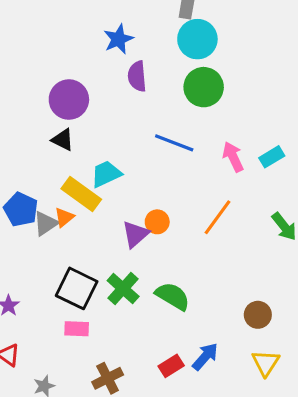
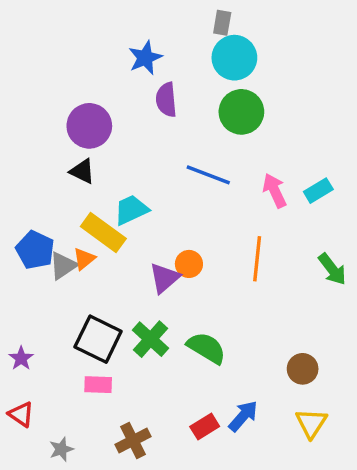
orange line: (218, 217) -> (257, 259), turned -30

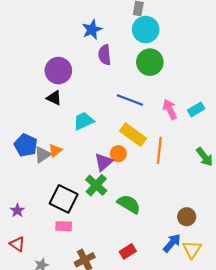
yellow rectangle: (103, 233) -> (133, 135), moved
green cross: (150, 339) -> (96, 185), moved
blue arrow: (243, 416) -> (172, 243), moved

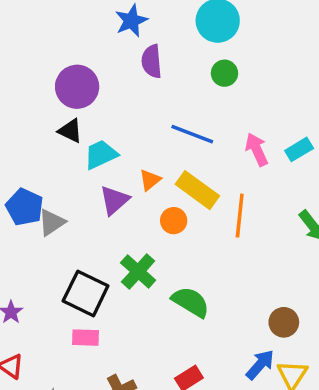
green circle: (150, 62) -> (224, 73), size x0.6
cyan trapezoid: (84, 121) -> (101, 155), moved
orange triangle: (55, 150) -> (150, 180), moved
purple triangle: (104, 162) -> (114, 200), moved

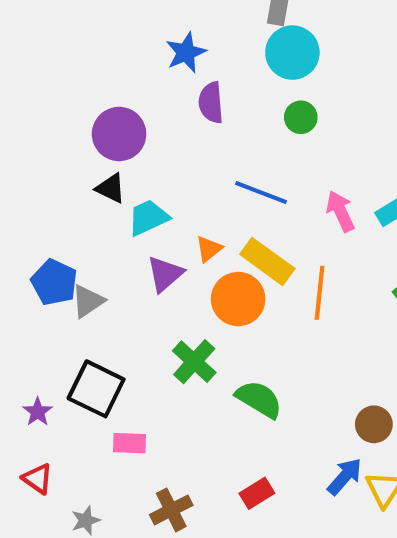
orange circle: (174, 221) -> (238, 299), size x1.6
black square: (86, 293) -> (96, 389), moved

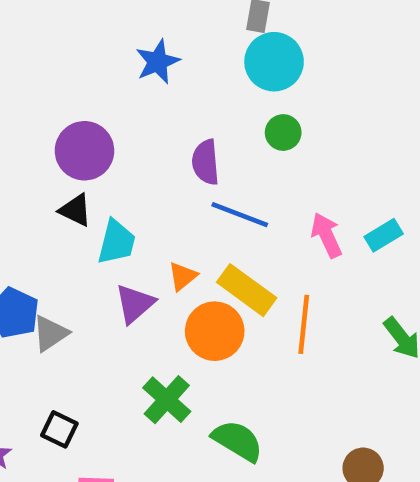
purple semicircle: (211, 103) -> (206, 162), moved
cyan trapezoid: (148, 218) -> (116, 242), turned 129
black square: (96, 389) -> (59, 429), size x0.6

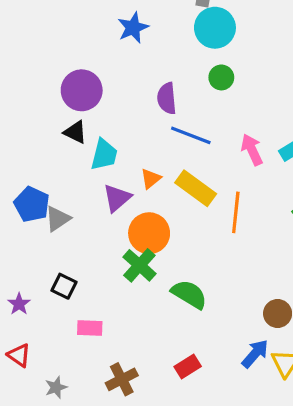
orange circle: (215, 331) -> (149, 233), moved

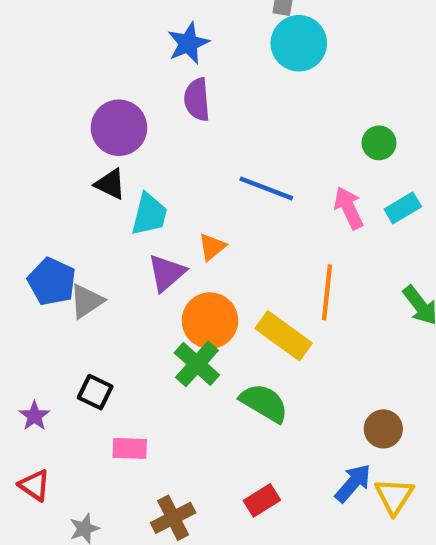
green circle: (221, 77) -> (379, 143), moved
purple semicircle: (167, 98) -> (197, 100), moved
yellow rectangle: (196, 188) -> (284, 336), moved

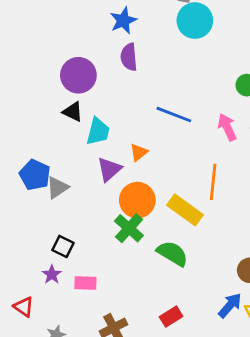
purple star: (34, 416) -> (52, 275), moved

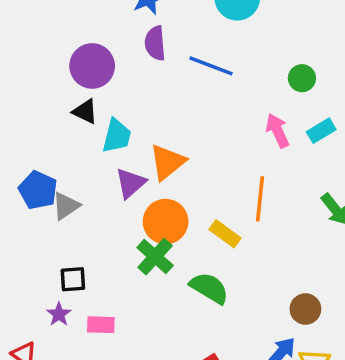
blue line: (174, 115) -> (211, 66), moved
orange triangle: (139, 152) -> (167, 162), size x1.6
yellow rectangle: (185, 210) -> (225, 234), size x0.7
black square: (63, 246) -> (73, 279), turned -30

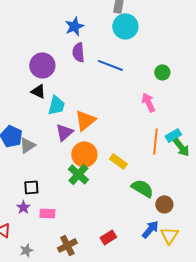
cyan rectangle: (321, 131) -> (173, 135), moved
orange line: (260, 199) -> (155, 141), moved
green semicircle: (209, 288) -> (142, 188), moved

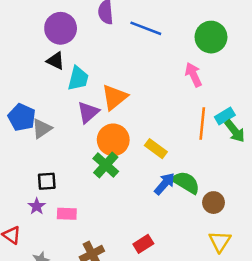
green circle: (162, 72) -> (211, 37), size x1.6
blue arrow: (150, 229) -> (165, 184), moved

